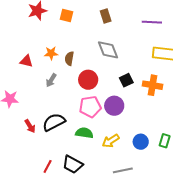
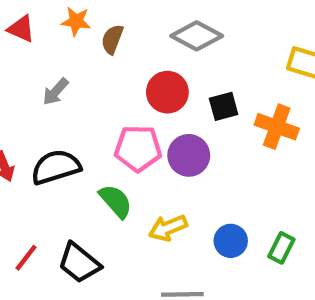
gray diamond: (108, 50) -> (197, 36), turned -50
gray arrow: (51, 80) -> (55, 92), moved
red circle: (88, 80) -> (167, 92), moved
green semicircle: (84, 133) -> (116, 201), turned 30

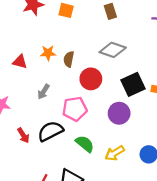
red circle: (167, 92) -> (91, 79), moved
black square: (224, 106) -> (133, 84), size x1.5
pink pentagon: (138, 148) -> (75, 109), moved

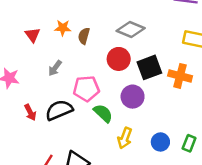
red triangle: (20, 62) -> (33, 35), turned 35
red circle: (91, 79) -> (119, 59), moved
green semicircle: (85, 144) -> (103, 113), moved
yellow arrow: (115, 153) -> (125, 138), turned -42

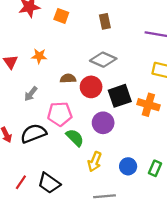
brown semicircle: (84, 36) -> (68, 78), moved, turned 70

